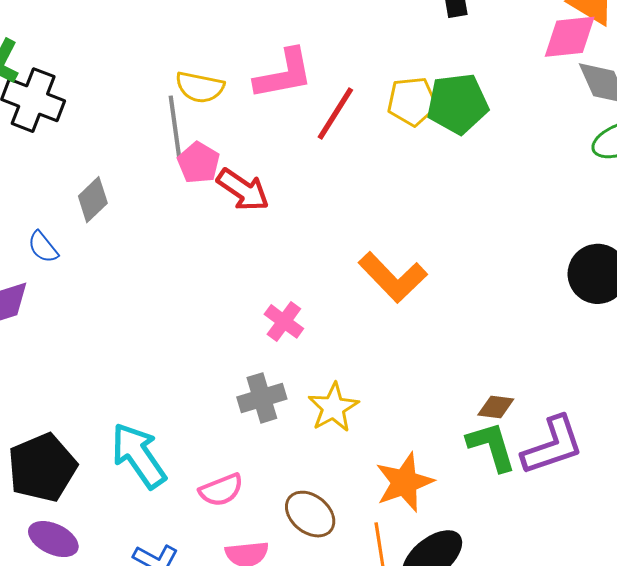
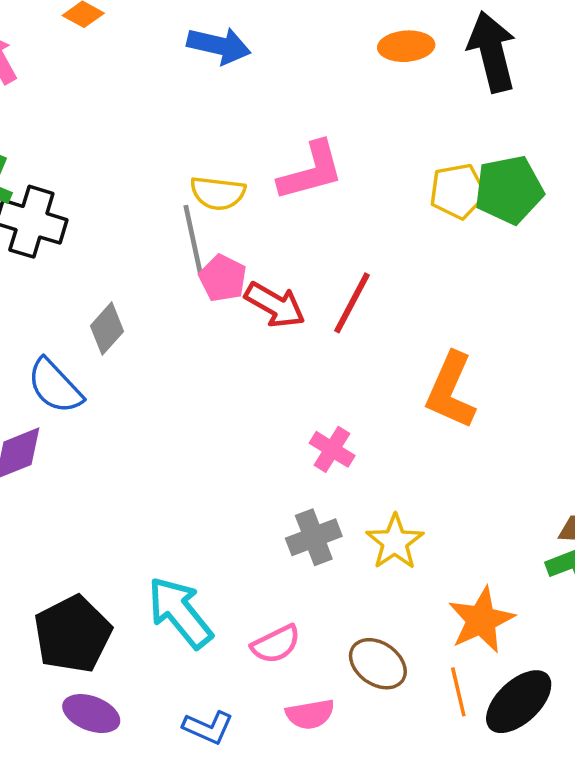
red line: (335, 114) -> (352, 303), moved
blue semicircle: (43, 247) -> (55, 386), size x1.6
orange L-shape: (393, 277) -> (451, 391), turned 72

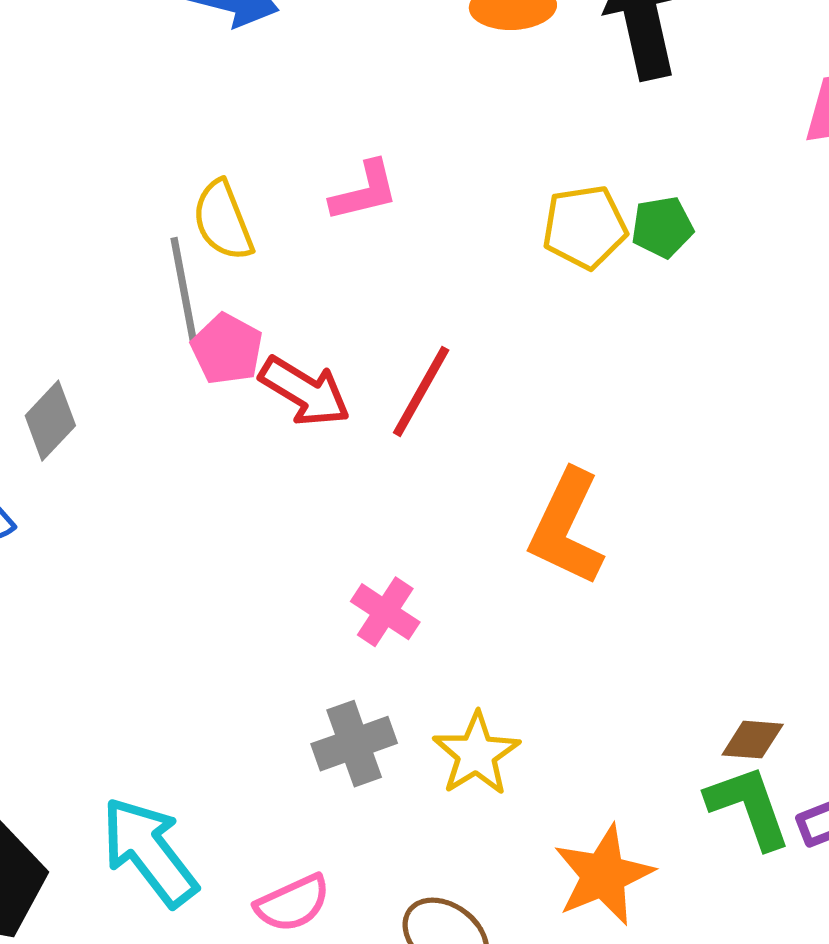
pink L-shape: (311, 171) -> (364, 191), size x0.7
green pentagon: (509, 190) -> (662, 227), size x0.6
yellow semicircle: (218, 193) -> (223, 221), turned 60

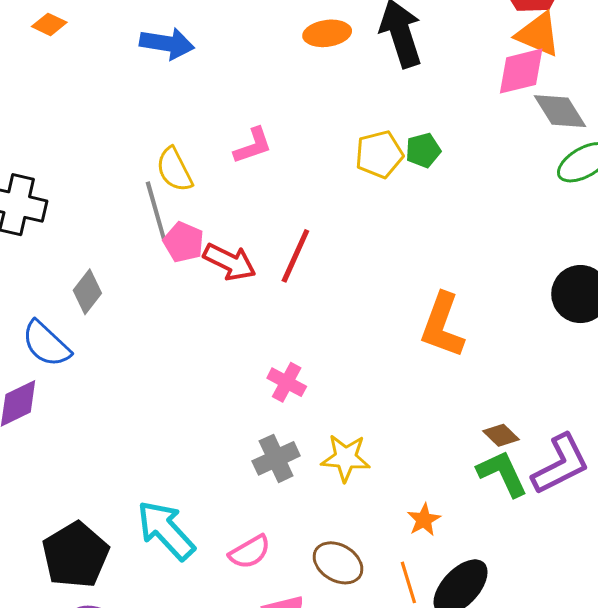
orange L-shape: (567, 528) -> (442, 325), moved
brown diamond: (753, 740) -> (501, 435), turned 45
yellow star: (476, 754) -> (346, 458), turned -30
orange star: (603, 875) -> (424, 520), size x0.6

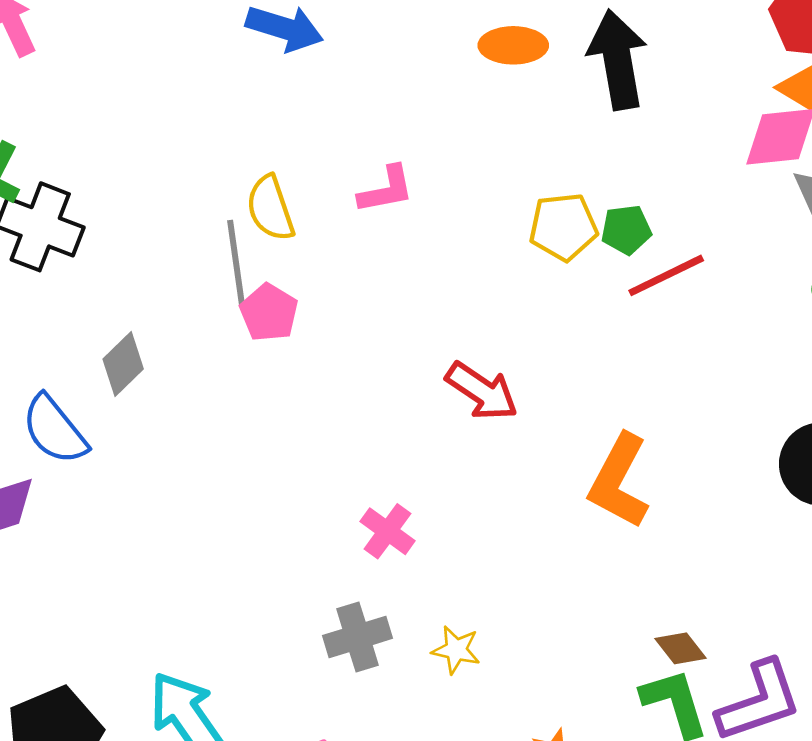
red line: (295, 256) -> (666, 275), moved, turned 32
red arrow: (230, 262) -> (482, 391), moved
yellow star: (346, 458) -> (456, 650), size x0.7

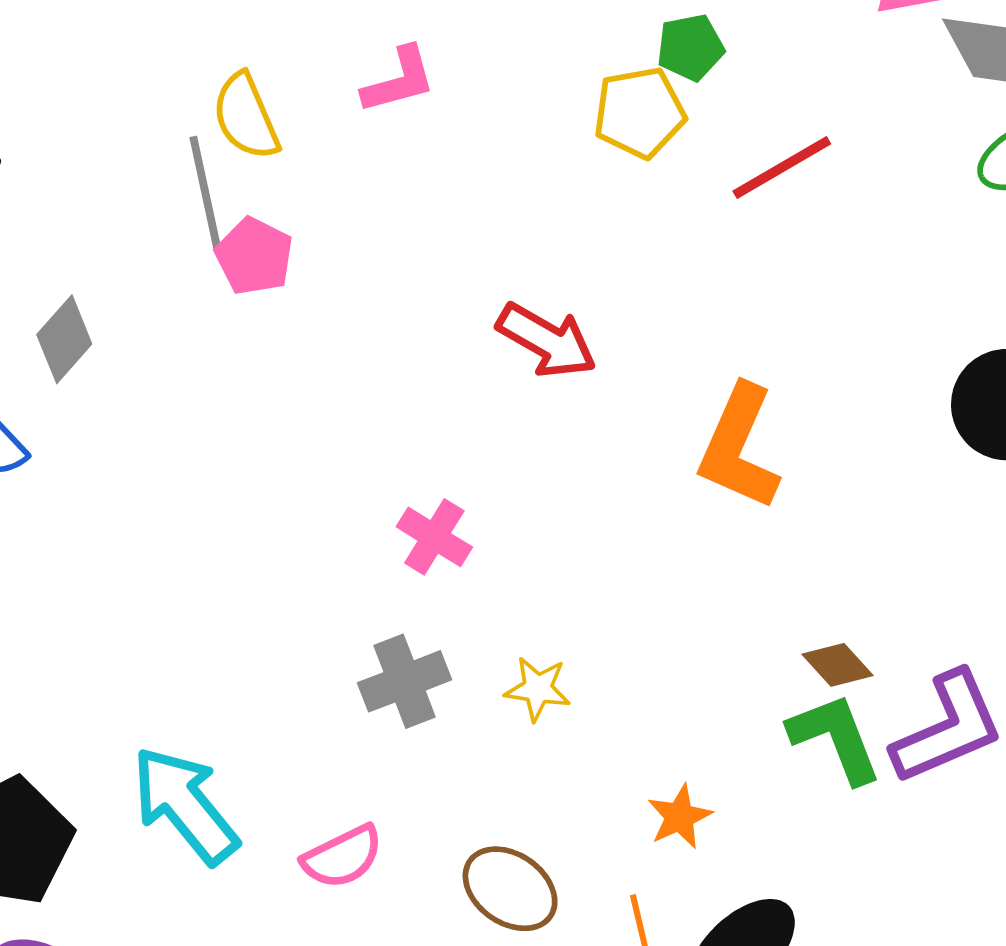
green pentagon: (626, 230) -> (690, 47), moved

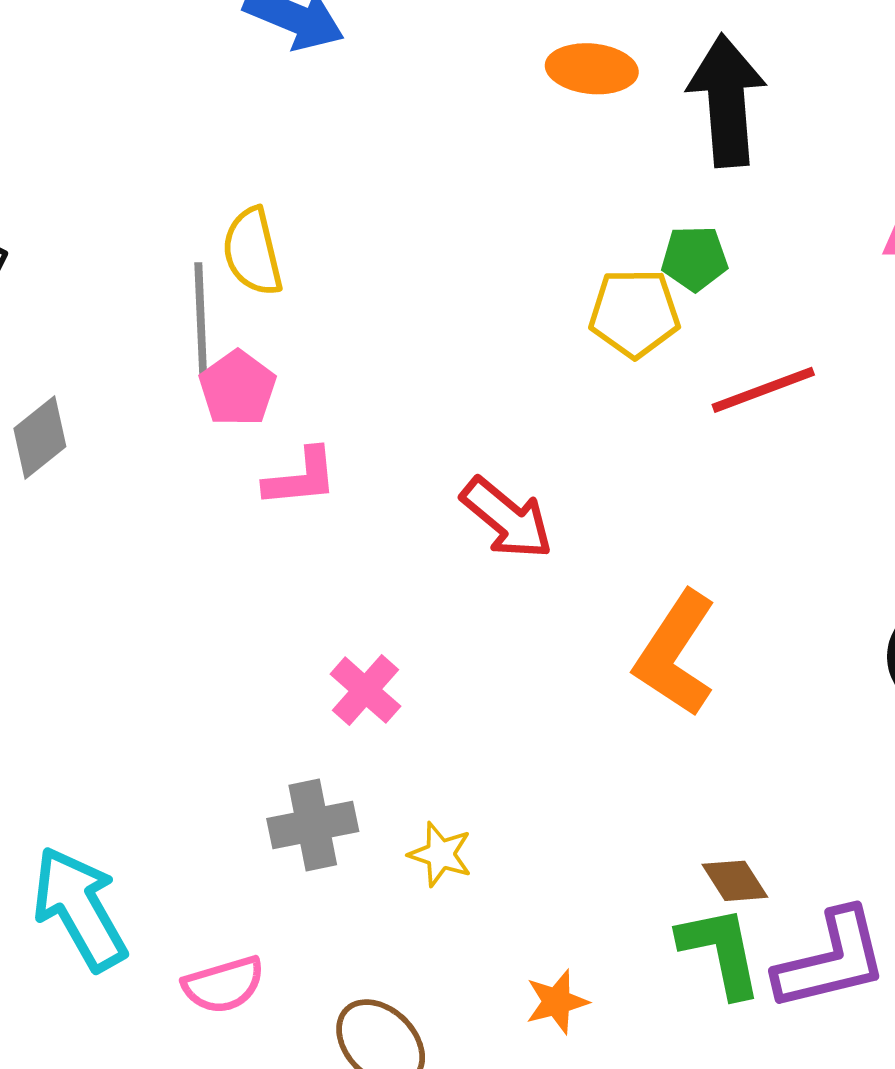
pink L-shape: (399, 80) -> (301, 478), moved

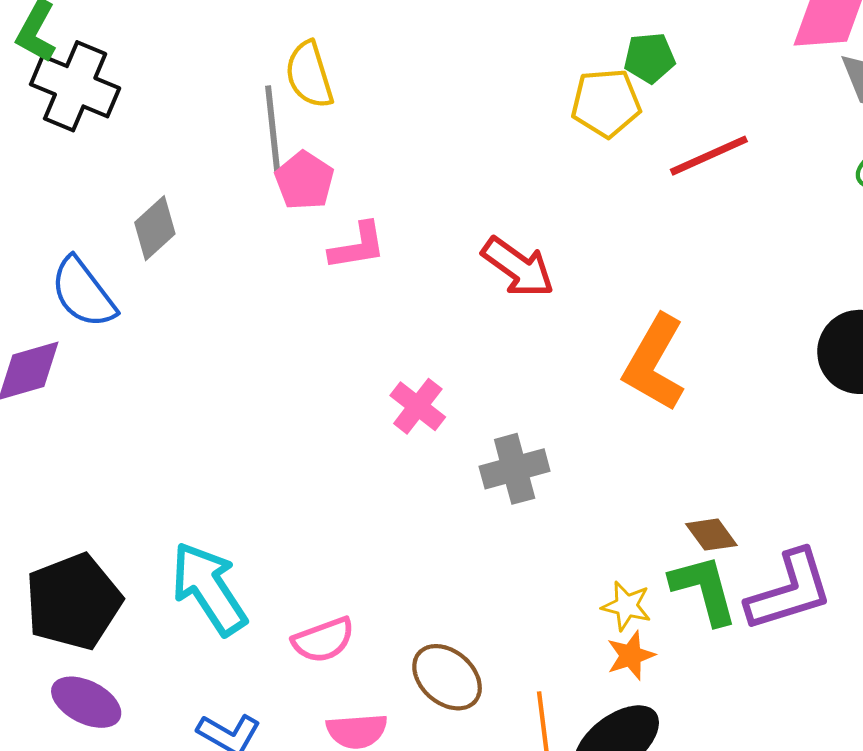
gray cross: (313, 825) -> (515, 469), moved
yellow star: (440, 854) -> (626, 606), moved
orange star: (557, 1002) -> (631, 655), moved

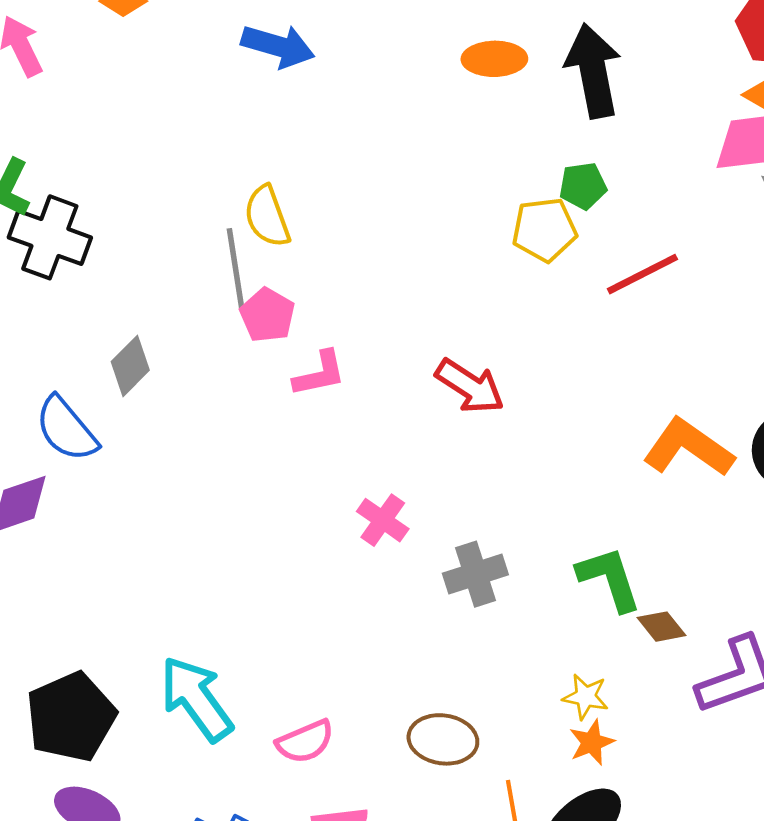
orange L-shape: (654, 363) -> (688, 448), moved, turned 98
green L-shape: (704, 589) -> (609, 579), moved
brown ellipse: (447, 677) -> (443, 739), moved, turned -30

